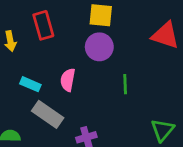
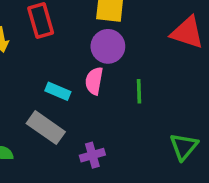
pink semicircle: (68, 80) -> (94, 81), moved
cyan rectangle: (30, 84) -> (58, 91), moved

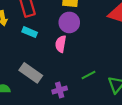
cyan rectangle: (58, 91) -> (30, 32), moved
green line: (139, 91) -> (89, 75), moved, turned 64

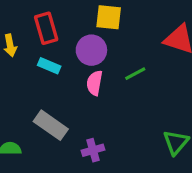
purple circle: (69, 22) -> (91, 50), moved
green line: (89, 75) -> (135, 74), moved

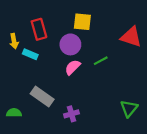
cyan rectangle: (49, 66) -> (30, 54), moved
pink semicircle: (95, 83) -> (73, 67), turned 35

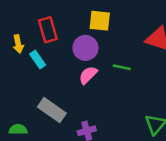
cyan rectangle: (30, 54) -> (38, 60), turned 32
green line: (101, 61) -> (122, 67), turned 40

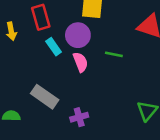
cyan rectangle: (38, 60) -> (54, 47), moved
pink semicircle: (88, 75) -> (80, 62), turned 114

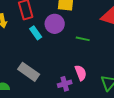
pink semicircle: (80, 62) -> (81, 73), moved
purple cross: (79, 117) -> (65, 84), moved

